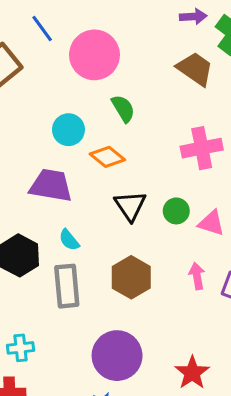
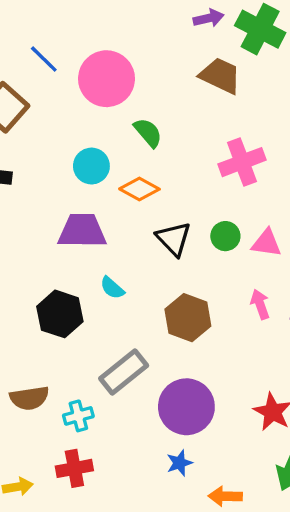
gray rectangle: (67, 286) -> (124, 372), moved, turned 66

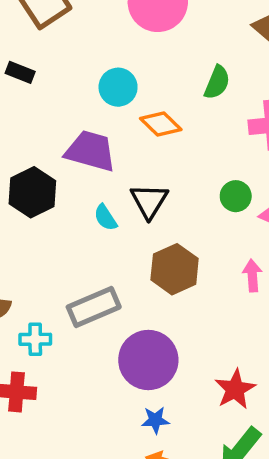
green semicircle: (148, 133) -> (217, 82), moved, turned 48
black triangle: (174, 239) -> (149, 201), moved
black hexagon: (60, 314) -> (32, 192), moved
blue star: (179, 463) -> (155, 420), moved

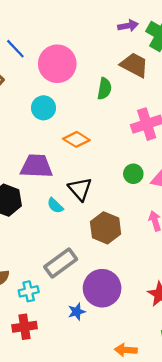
green semicircle: (217, 82) -> (104, 89), moved
cyan circle: (118, 87) -> (43, 108), moved
blue star: (155, 420) -> (77, 312), moved

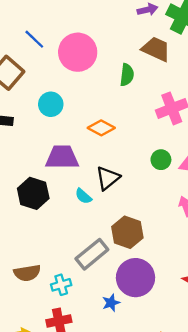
cyan circle: (43, 108) -> (51, 104), moved
black triangle: (80, 189) -> (108, 178), turned 35
brown hexagon: (106, 228) -> (127, 232), moved

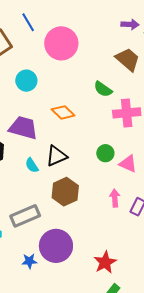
green semicircle: (127, 75) -> (103, 89), moved, turned 102
brown hexagon: (127, 232) -> (65, 192), moved

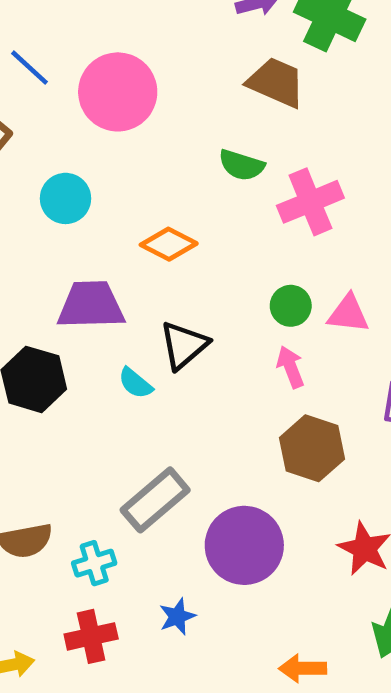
brown hexagon: (65, 192) -> (312, 448), moved
pink arrow: (115, 198) -> (290, 367), moved
blue star: (29, 261) -> (177, 617), moved

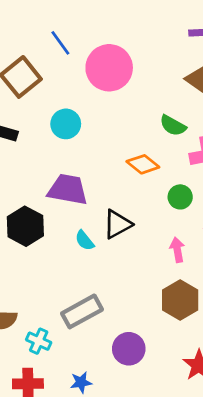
orange diamond: (169, 244) -> (143, 164), moved
green circle: (291, 306) -> (180, 197), moved
purple circle: (244, 545) -> (129, 349), size x0.7
cyan cross: (94, 563) -> (39, 341), turned 30

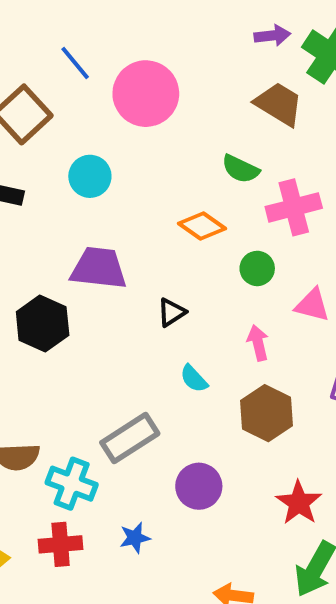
black triangle: (117, 224) -> (172, 312), size x0.7
cyan semicircle: (84, 241) -> (194, 379), moved
cyan cross: (39, 341) -> (72, 484), size x1.4

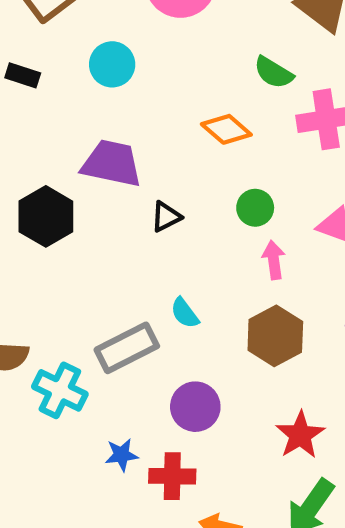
green circle: (257, 268) -> (255, 208), moved
black triangle: (172, 312) -> (166, 217), moved
cyan semicircle: (194, 379) -> (185, 313), moved
red cross: (61, 544) -> (172, 476), moved

